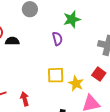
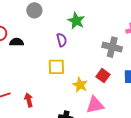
green star: (72, 19) -> (76, 21), turned -30
yellow square: (56, 75) -> (56, 67), moved

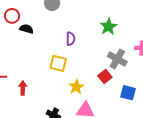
green star: (76, 21) -> (108, 27), moved
red square: (103, 76) -> (105, 77), moved

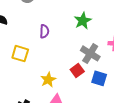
yellow square: (58, 63) -> (20, 54), moved
blue square: (128, 93) -> (99, 78), moved

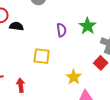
green star: (83, 21) -> (87, 26), moved

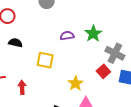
black semicircle: (16, 26) -> (15, 43), moved
purple semicircle: (61, 30) -> (67, 36), turned -96

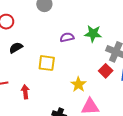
green star: (93, 34) -> (93, 34), turned -30
black semicircle: (15, 43) -> (16, 48), turned -40

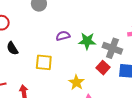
green star: (93, 34) -> (87, 41), moved
black semicircle: (16, 48) -> (12, 48), turned -88

